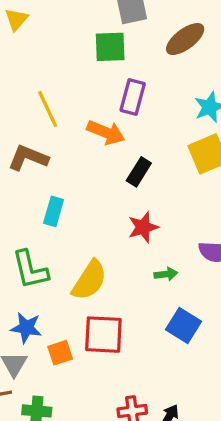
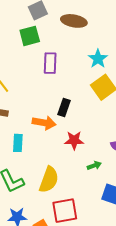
brown ellipse: (185, 39) -> (74, 21), turned 60
orange arrow: (106, 132) -> (44, 123), moved
red star: (143, 227) -> (74, 140), turned 30

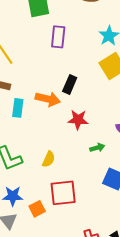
cyan rectangle: (18, 143) -> (18, 108), moved
yellow semicircle: (49, 180) -> (49, 159), size x0.6

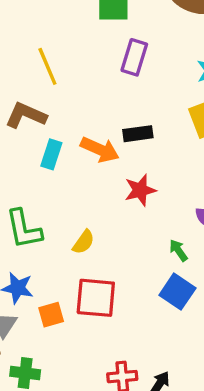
black rectangle: (70, 84) -> (138, 134), turned 48
red star: (78, 120) -> (140, 190), turned -30
green arrow: (97, 148) -> (178, 250), moved, turned -120

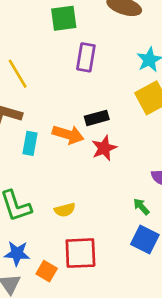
red star: (140, 190) -> (104, 148), moved
yellow semicircle: (84, 242) -> (65, 210), turned 48
orange square: (51, 315) -> (47, 271), turned -36

